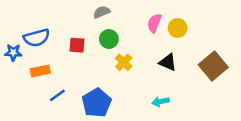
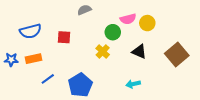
pink semicircle: (154, 23) -> (128, 19), turned -126
green circle: (109, 39) -> (113, 32), moved
blue star: (13, 52) -> (11, 60), moved

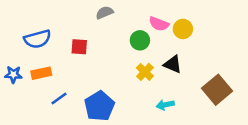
pink semicircle: (128, 19) -> (159, 24), turned 35
yellow cross: (103, 51) -> (145, 72), moved
brown square: (177, 55) -> (217, 90), moved

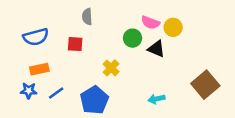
gray semicircle: (104, 13) -> (87, 17), moved, turned -70
black triangle: (173, 64) -> (156, 49), moved
yellow cross: (145, 72) -> (111, 68), moved
blue star: (13, 74) -> (29, 91), moved

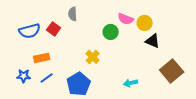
red square: (75, 44) -> (54, 29), moved, turned 32
black triangle: (156, 49) -> (153, 41), moved
orange rectangle: (39, 69) -> (42, 58), moved

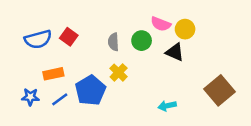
gray semicircle: (73, 14) -> (113, 42), moved
black triangle: (153, 41) -> (175, 52), moved
blue pentagon: (79, 84) -> (90, 90), moved

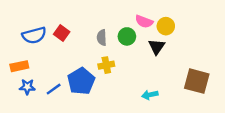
black triangle: (175, 52) -> (157, 47), turned 42
yellow cross: (119, 73) -> (106, 65), turned 35
orange rectangle: (53, 74) -> (19, 66), moved
brown square: (220, 90) -> (197, 81), turned -35

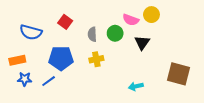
yellow circle: (166, 26) -> (151, 15), moved
red square: (62, 33) -> (65, 22), moved
blue semicircle: (34, 35) -> (31, 32), turned 30
blue pentagon: (81, 81) -> (61, 58), moved, turned 30

